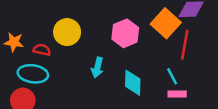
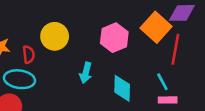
red semicircle: (42, 50) -> (29, 55), turned 72

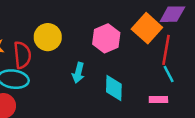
red semicircle: (29, 55) -> (22, 55), size x1.5
cyan line: (162, 82) -> (169, 74), moved

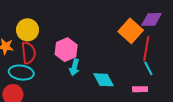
yellow circle: (48, 37) -> (27, 30), moved
pink hexagon: (106, 38) -> (66, 50), moved
cyan diamond: (114, 88) -> (104, 80), turned -30

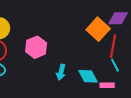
cyan arrow: (74, 67) -> (61, 72), moved
cyan diamond: (104, 80) -> (88, 76), moved

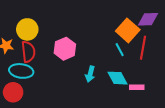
cyan line: (115, 65) -> (120, 50), moved

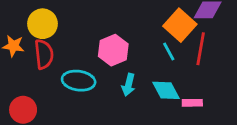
pink hexagon: (65, 49) -> (113, 50), moved
cyan ellipse: (21, 71) -> (79, 81), moved

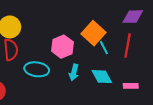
orange square: (180, 25) -> (93, 33), moved
pink rectangle: (192, 103) -> (131, 86), moved

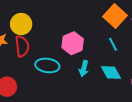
orange square: (93, 33) -> (115, 16), moved

